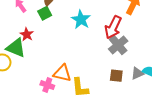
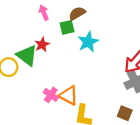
cyan star: (81, 20) -> (88, 42), moved
pink cross: (47, 85) -> (51, 95), moved

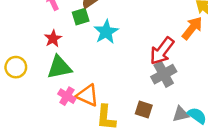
green triangle: (27, 56) -> (59, 67), moved, turned -45
brown square: (125, 113) -> (144, 109), moved

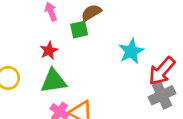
cyan star: (106, 32) -> (131, 51), moved

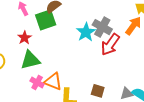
green square: (79, 30) -> (46, 20), size x1.5
gray cross: (162, 95) -> (102, 27), moved, turned -30

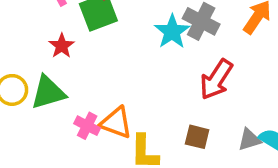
red arrow: (110, 45) -> (216, 79), moved
green triangle: (30, 60) -> (48, 92), moved

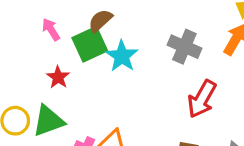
cyan star: (172, 32) -> (122, 56), moved

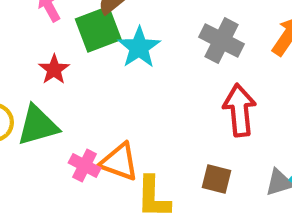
red arrow: (202, 99) -> (240, 110), turned 141

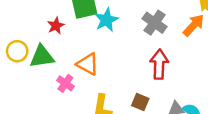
orange triangle: (119, 162) -> (88, 64), moved

